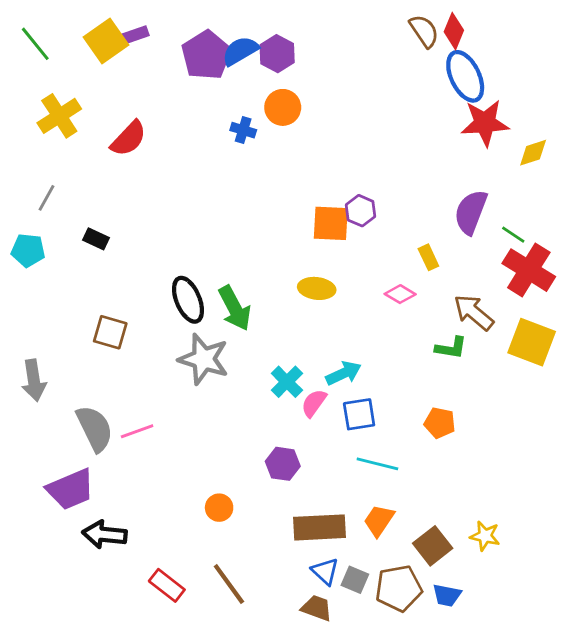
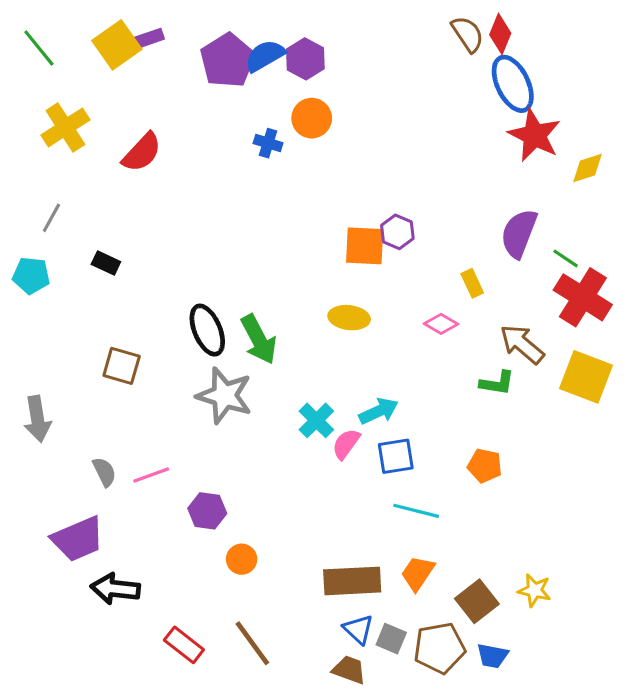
red star: (485, 123) -> (535, 135), turned 30
gray semicircle: (95, 428) -> (104, 472), size x0.6
purple hexagon: (283, 464) -> (207, 511), moved

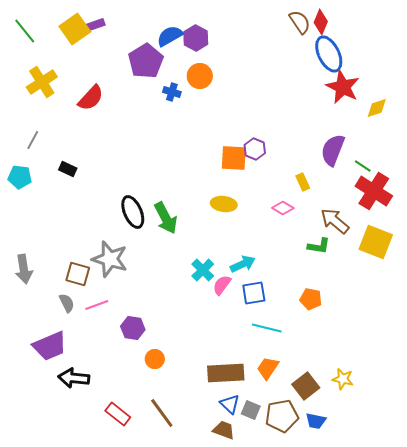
purple pentagon: (228, 60) -> (146, 61), moved
brown square: (122, 366) -> (78, 274), moved
gray star: (224, 396) -> (110, 259), moved

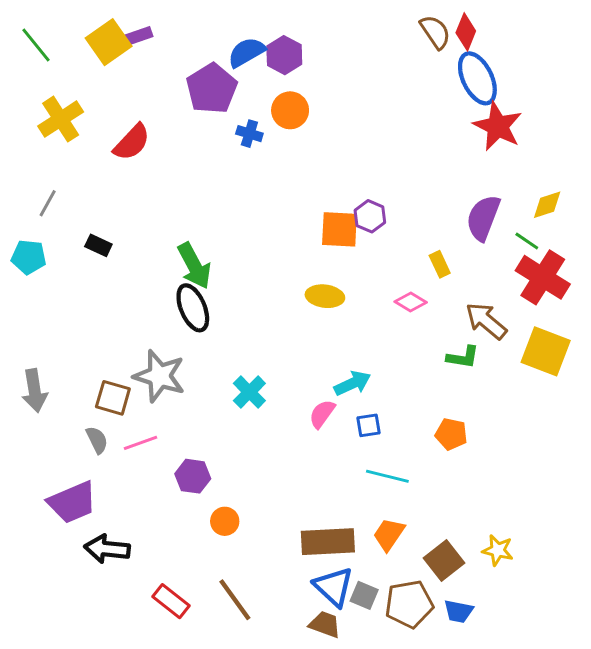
yellow diamond: (377, 108) -> (547, 205), moved
green arrow: (166, 218) -> (194, 266), moved
cyan cross: (203, 270) -> (249, 392), moved
blue square: (254, 293) -> (368, 425), size x0.7
blue triangle: (230, 404) -> (334, 587), size x1.4

